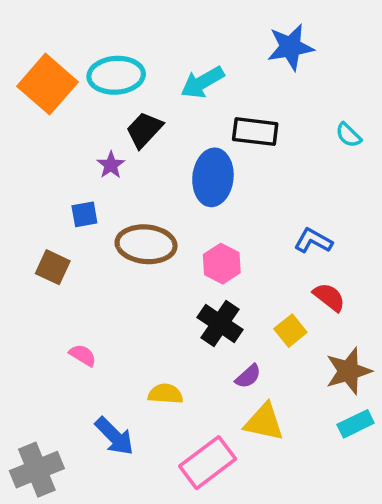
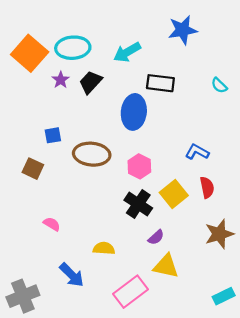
purple star: (111, 165) -> (61, 80), moved
red semicircle: (329, 297) -> (207, 187), turned 40
yellow square: (290, 331) -> (174, 194), moved, size x1.4
cyan rectangle: (356, 424) -> (224, 296), moved

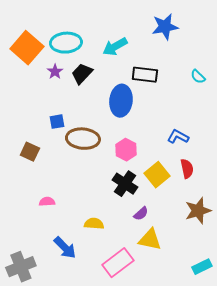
blue square: (53, 135) -> (57, 122), moved
pink semicircle: (52, 224) -> (47, 202), turned -35

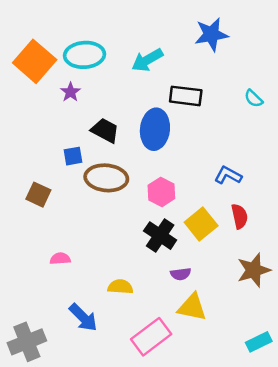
black trapezoid: (82, 74) -> (105, 130), moved, turned 75
purple semicircle: (141, 214) -> (181, 274), turned 35

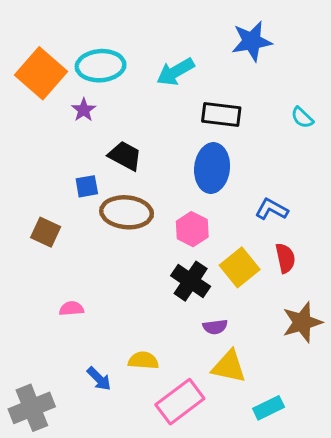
blue ellipse: (155, 129) -> (212, 168), moved
yellow semicircle: (120, 287) -> (143, 360), moved
blue arrow: (83, 317) -> (99, 379), size x0.7
cyan rectangle: (259, 342) -> (269, 408), moved

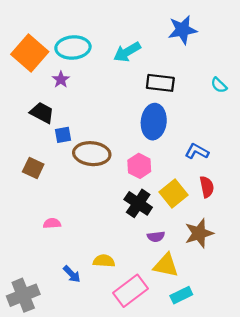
black trapezoid: (125, 156) -> (42, 113), moved
brown star: (302, 322) -> (199, 233), moved
cyan rectangle: (269, 408) -> (181, 295), moved

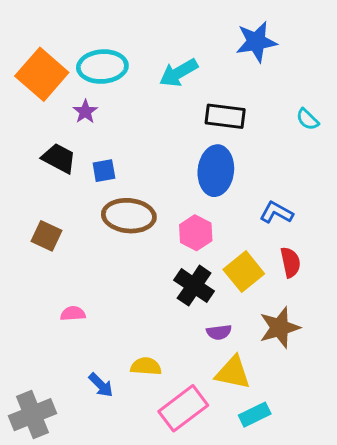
blue square: (63, 135) -> (104, 171), moved

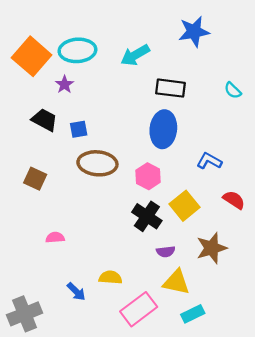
red semicircle: (290, 262) -> (234, 200), moved, turned -45

